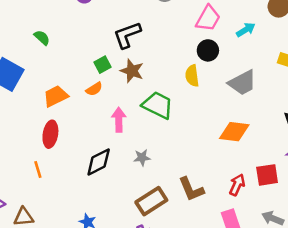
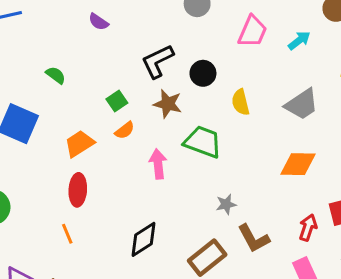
black circle: (208, 50) -> (203, 73), moved
green square: (103, 65) -> (117, 101), moved
gray star: (142, 158) -> (226, 204), moved
black diamond: (99, 162) -> (143, 239), moved

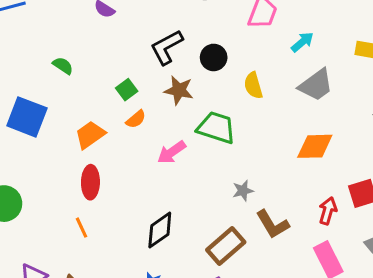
cyan arrow: (299, 40) -> (302, 42), moved
pink arrow: (158, 164) -> (172, 152), turned -116

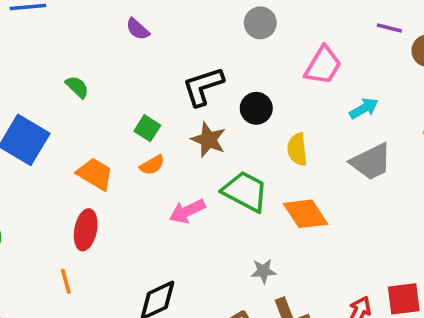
green square: (127, 90) -> (147, 128), turned -30
orange trapezoid: (90, 135) -> (95, 174), turned 56
orange diamond: (315, 146) -> (306, 214), moved, turned 48

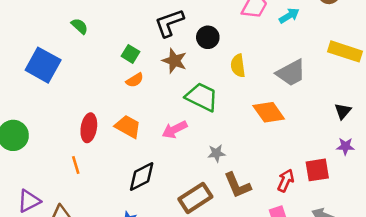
cyan arrow: (364, 108) -> (289, 16), moved
orange trapezoid: (95, 174) -> (128, 127), moved
pink arrow: (187, 211) -> (175, 130), moved
orange diamond: (306, 214) -> (269, 112), moved

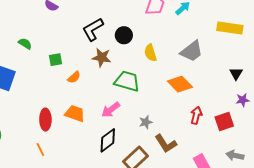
green square: (131, 54) -> (55, 60), moved, turned -32
black diamond: (142, 177) -> (108, 140), moved
red arrow: (286, 180) -> (196, 115), moved

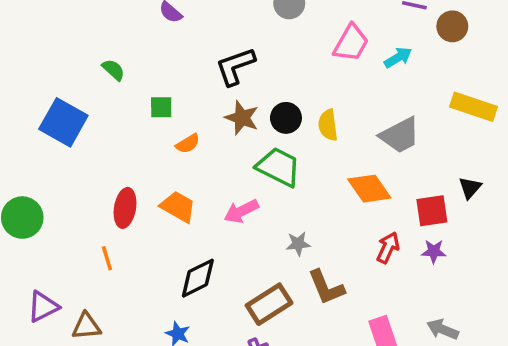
black circle: (124, 35) -> (286, 118), moved
purple star: (243, 100) -> (434, 251), moved
red square: (224, 122) -> (432, 211), moved
black diamond: (108, 140) -> (198, 278), moved

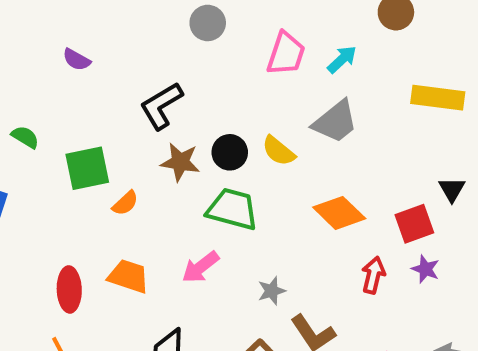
green square: (161, 107) -> (87, 168), size x1.6
yellow semicircle: (328, 125) -> (279, 151), turned -32
gray trapezoid: (400, 135) -> (335, 122), moved
purple star: (434, 251) -> (425, 269), turned 30

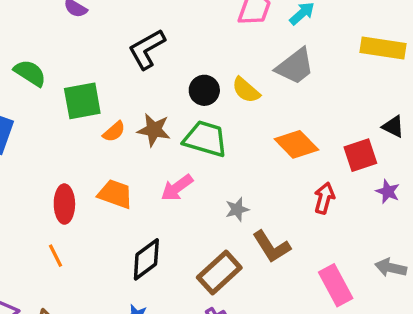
green semicircle: (25, 137) -> (30, 73), size x1.4
brown star: (180, 162) -> (154, 130), moved
black triangle: (452, 189) -> (393, 127), turned -35
purple star: (425, 269) -> (388, 192), moved

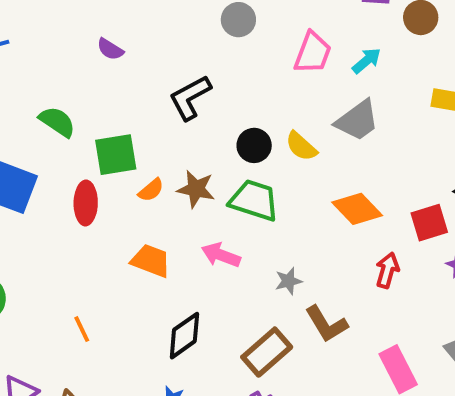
pink arrow: (177, 188) -> (221, 255), turned 56
red ellipse: (64, 204) -> (86, 203), moved

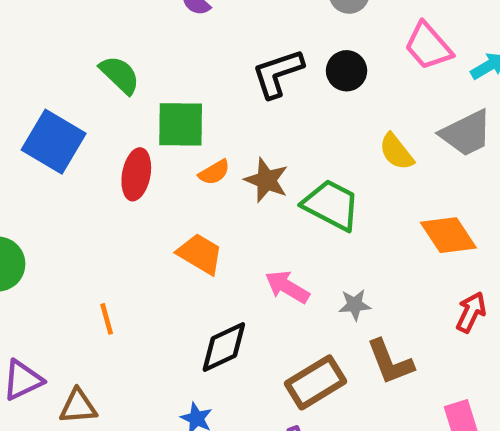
pink trapezoid: (313, 53) -> (428, 46), turned 108
black circle: (254, 145) -> (347, 71), moved
pink arrow: (221, 255) -> (287, 287), moved

